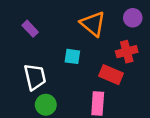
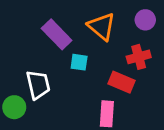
purple rectangle: (30, 29) -> (57, 34), moved, size x1.6
green circle: (46, 105) -> (14, 107), moved

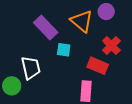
purple circle: (145, 20) -> (106, 12), moved
red cross: (139, 57) -> (111, 46), turned -30

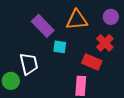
purple circle: (106, 12) -> (111, 17), moved
orange triangle: (82, 21) -> (77, 20), turned -45

